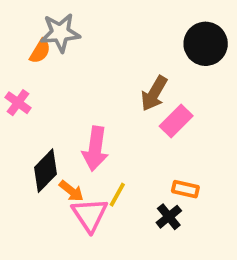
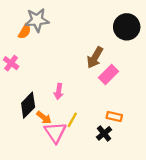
pink arrow: (95, 149) -> (59, 91), size x0.6

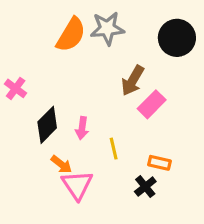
gray star: (37, 20) -> (107, 28), moved
orange semicircle: (25, 31) -> (71, 35), moved, size x1.6
black diamond: (28, 105) -> (47, 125), moved
yellow line: (72, 120) -> (114, 149), moved, turned -42

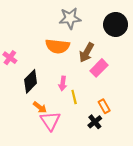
orange semicircle: (71, 35) -> (58, 46), moved, turned 65
pink arrow: (82, 128) -> (63, 83), moved
orange rectangle: (160, 163) -> (104, 106), turned 48

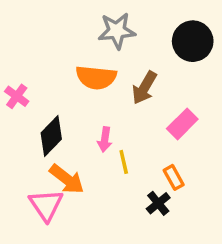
pink rectangle: (99, 68) -> (182, 124), moved
orange arrow: (40, 107) -> (67, 179), size x1.5
pink triangle: (50, 121) -> (46, 205), moved

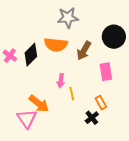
black circle: (193, 41) -> (114, 37), moved
pink rectangle: (182, 124) -> (106, 72), turned -54
black diamond: (51, 136) -> (31, 55), moved

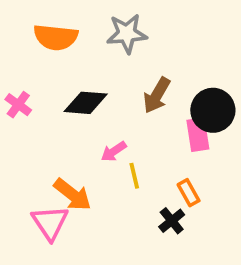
black circle: (114, 37) -> (213, 110), moved
orange semicircle: (56, 45) -> (56, 37), moved
black diamond: (31, 55) -> (86, 103), moved, turned 50
pink arrow: (61, 81) -> (114, 151), turned 48

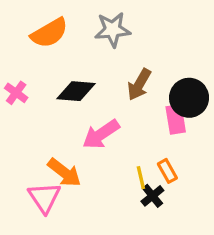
orange semicircle: (56, 37) -> (49, 33), turned -36
pink arrow: (114, 151) -> (101, 134), size x1.6
yellow line: (134, 176) -> (141, 178), moved

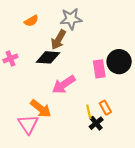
orange semicircle: (49, 33) -> (31, 21), size x0.6
brown arrow: (139, 84) -> (58, 40), moved
pink cross: (16, 93) -> (10, 58), turned 32
pink rectangle: (176, 119) -> (99, 69), moved

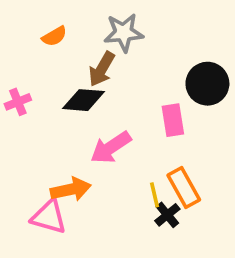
black circle: (119, 62) -> (207, 84), moved
orange rectangle: (105, 108) -> (184, 188), size x1.5
orange arrow: (41, 109) -> (71, 189), turned -50
pink triangle: (28, 124) -> (49, 217), turned -40

